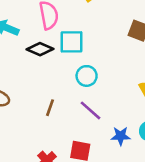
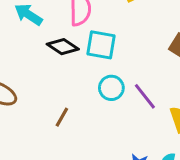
purple line: (90, 110) -> (145, 96), moved

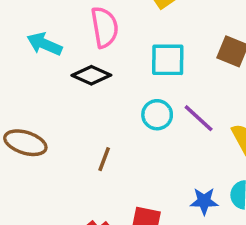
cyan square: (101, 45) -> (168, 60), moved

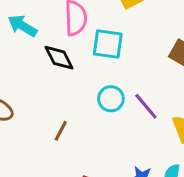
cyan square: (168, 60) -> (108, 44), moved
black diamond: (91, 75) -> (59, 58), turned 32

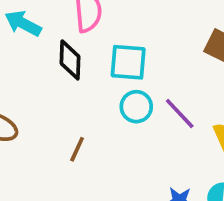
cyan square: (108, 44) -> (128, 62), moved
black diamond: (59, 58) -> (70, 60), turned 32

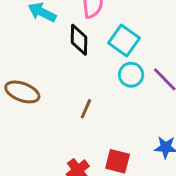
cyan square: (128, 62) -> (124, 41), turned 32

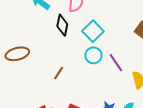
brown ellipse: (22, 92) -> (17, 54), turned -45

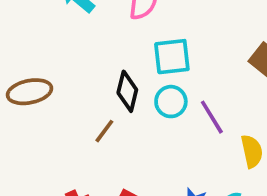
black diamond: (62, 25) -> (127, 91), moved
cyan square: (93, 31) -> (172, 57), turned 35

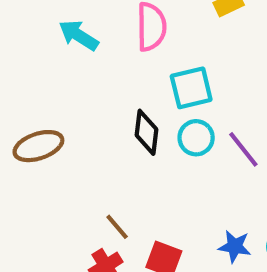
brown line: (104, 131) -> (117, 227), moved, turned -70

